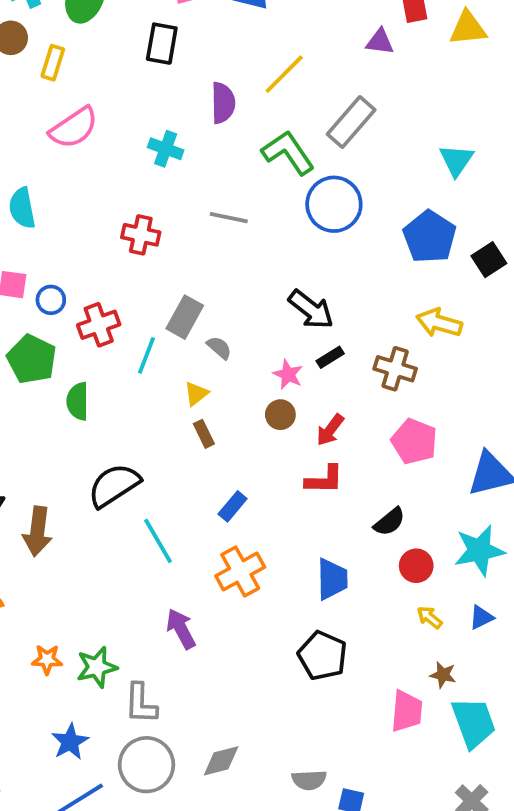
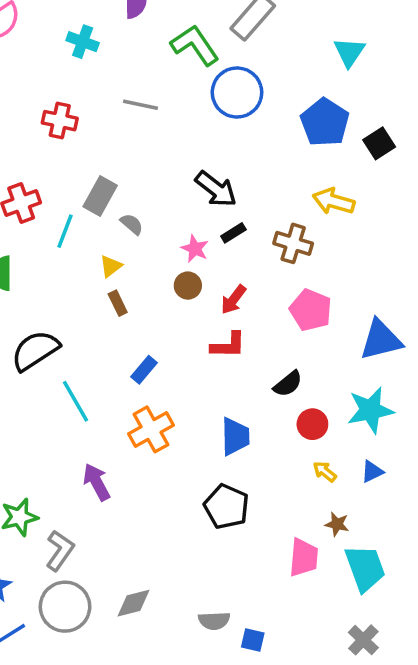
gray L-shape: (141, 703) -> (60, 550), turned -147

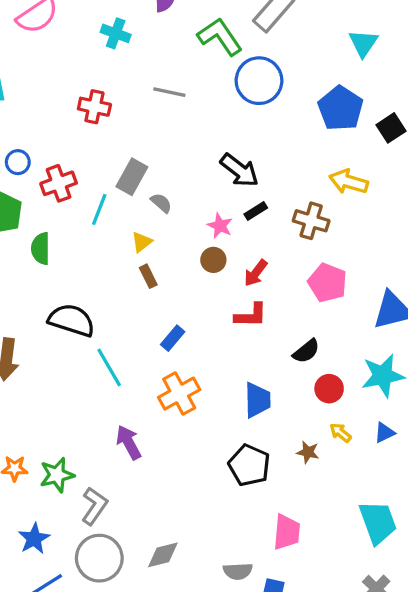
black semicircle: (35, 350) -> (72, 320), turned 51
brown star: (337, 524) -> (308, 452), moved
pink trapezoid: (304, 558) -> (287, 532), moved

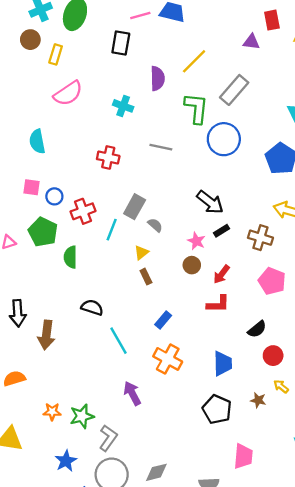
green L-shape: (220, 37) -> (196, 108), turned 40
black semicircle: (72, 320) -> (92, 307), size x0.7
orange cross: (179, 394) -> (168, 359), turned -32

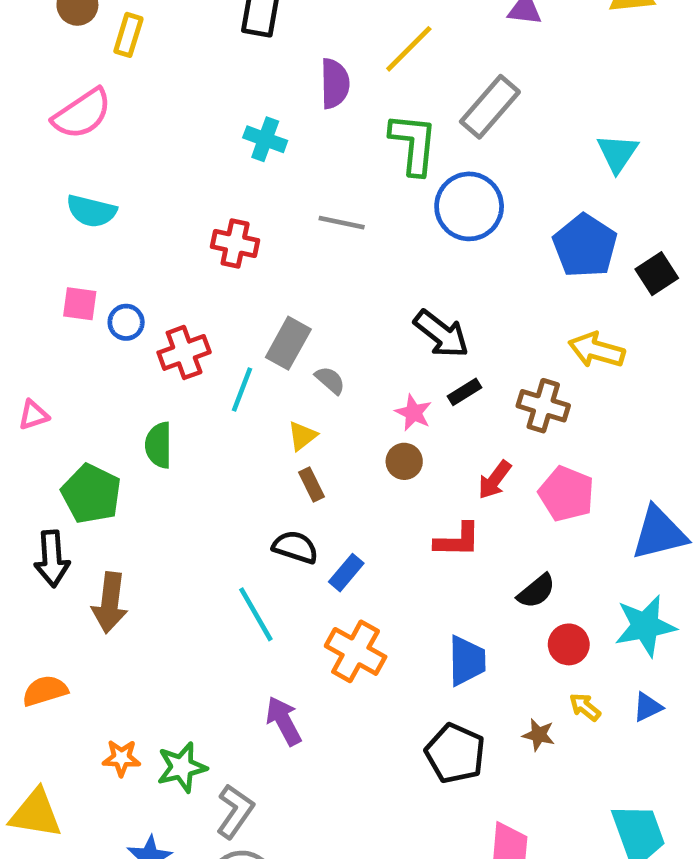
pink semicircle: (68, 93) -> (82, 114), moved
cyan semicircle: (37, 141) -> (91, 211), turned -65
green pentagon: (43, 232) -> (91, 494), moved
red arrow: (222, 274) -> (495, 480), moved
black semicircle: (92, 307) -> (295, 547), moved

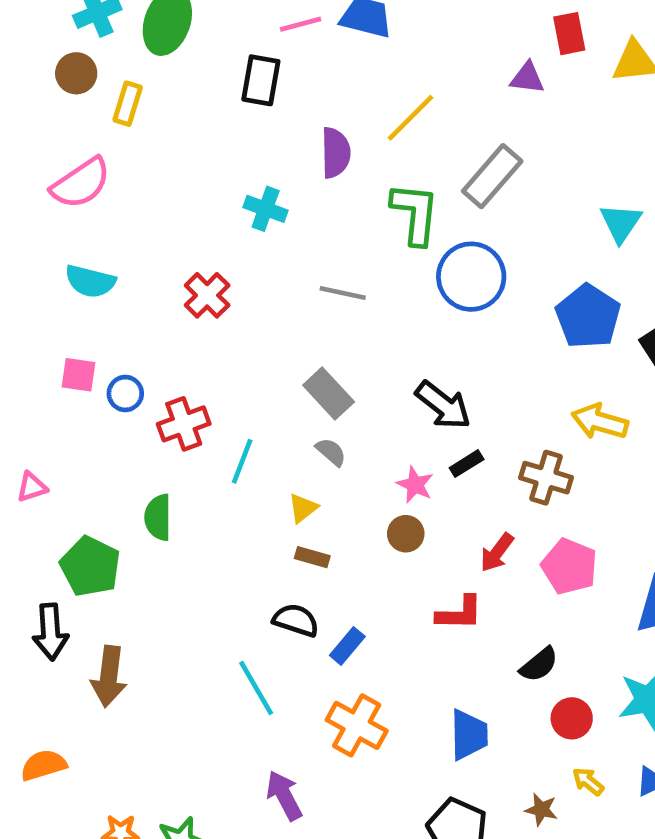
red cross: (235, 243) -> (207, 295), moved, turned 33
gray rectangle: (288, 343) -> (329, 393), moved, turned -72
brown rectangle: (311, 485) -> (312, 557), turned -48

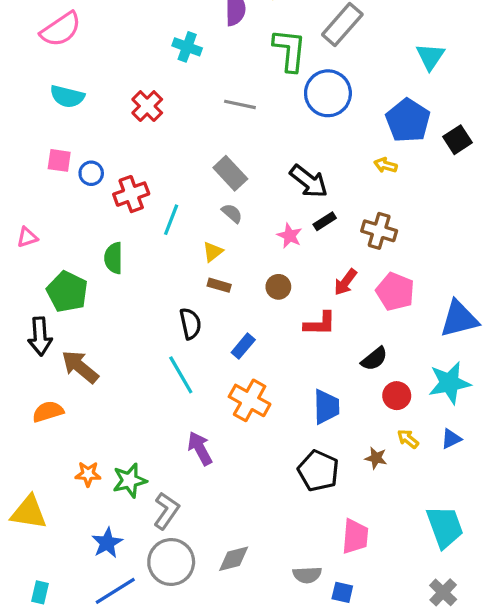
yellow arrow: (600, 422) -> (386, 165), moved, size x0.6
brown circle: (406, 534) -> (278, 287), moved
black semicircle: (296, 620) -> (190, 324), moved, turned 60
brown arrow: (109, 676) -> (80, 367), turned 123
orange semicircle: (43, 765) -> (48, 412), moved

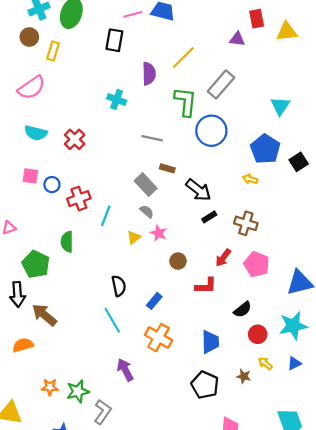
red cross: (147, 106) -> (75, 139), moved
pink star: (290, 236) -> (159, 233), moved
brown rectangle: (219, 285) -> (167, 168), moved

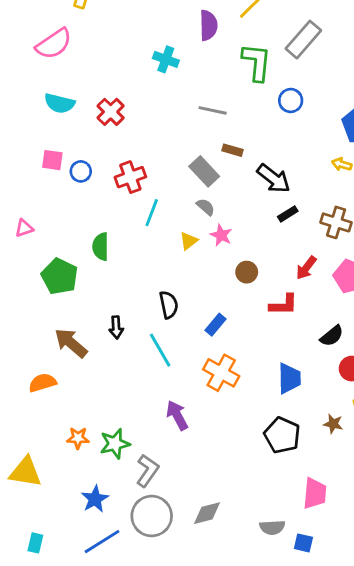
blue circle: (211, 131) -> (291, 101), size x0.6
red cross: (79, 199) -> (130, 177), moved
black arrow: (17, 294) -> (116, 327), moved, size x0.7

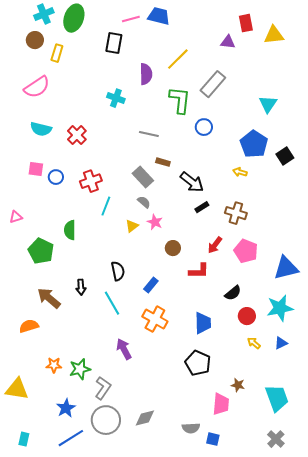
brown star: (333, 424) -> (238, 385), moved

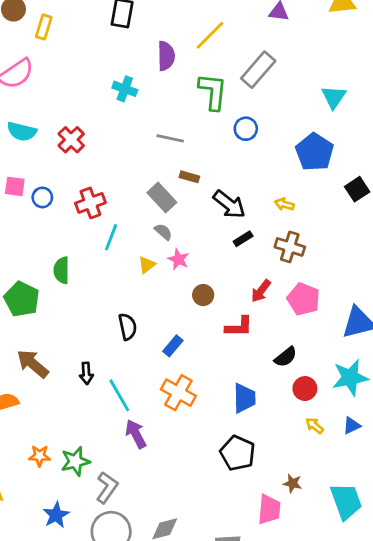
black square: (285, 156) -> (357, 189), moved
yellow arrow: (240, 172) -> (284, 204), moved
black arrow: (81, 287) -> (86, 373), moved
cyan line: (112, 303) -> (119, 395), moved

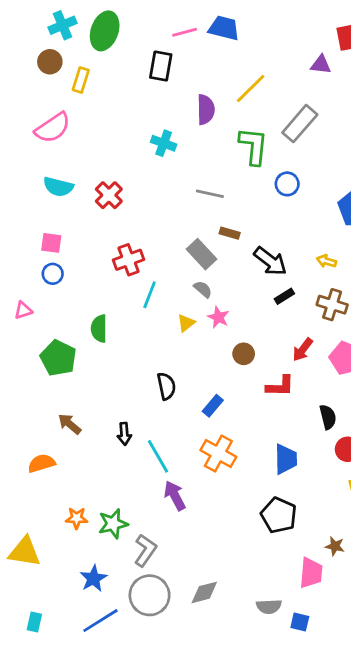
blue circle: (42, 197) -> (53, 274), moved
black semicircle: (286, 357) -> (328, 417), turned -65
brown arrow: (33, 364) -> (70, 424), size x0.7

